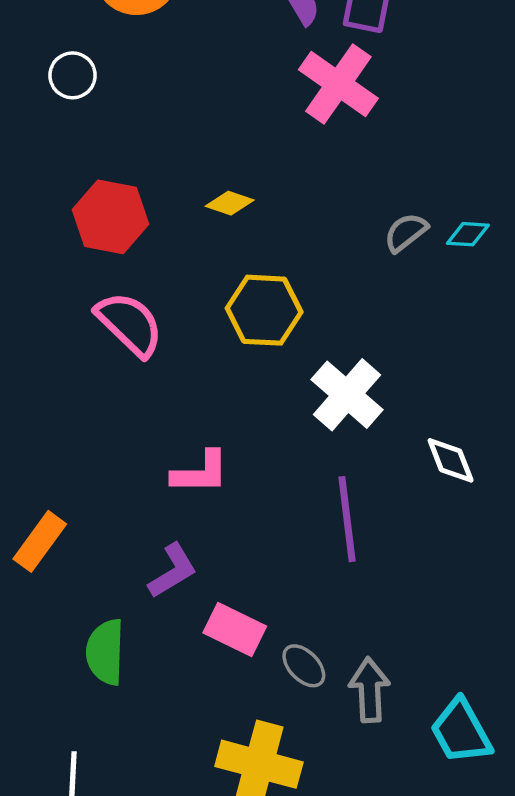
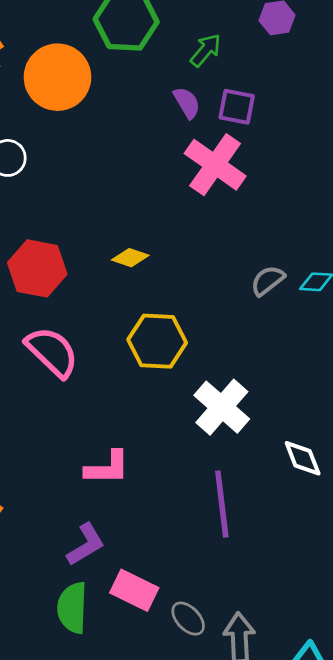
green semicircle: (105, 652) -> (72, 608), moved

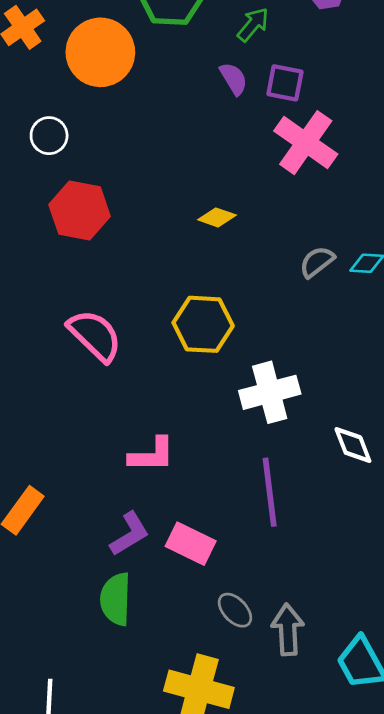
pink cross: (215, 165) -> (306, 143), moved
yellow diamond: (130, 258) -> (217, 217), moved
red hexagon: (37, 268) -> (80, 211), moved
white cross: (222, 407) -> (270, 392), turned 34
pink rectangle: (134, 590) -> (191, 544), moved

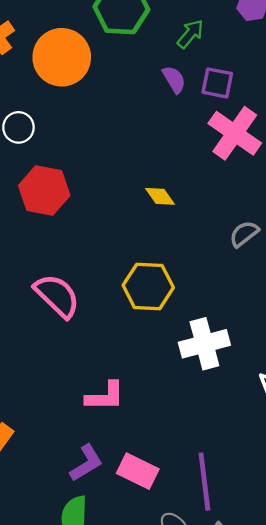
yellow diamond: (217, 217) -> (160, 196), turned 36
purple line: (270, 492) -> (204, 482), moved

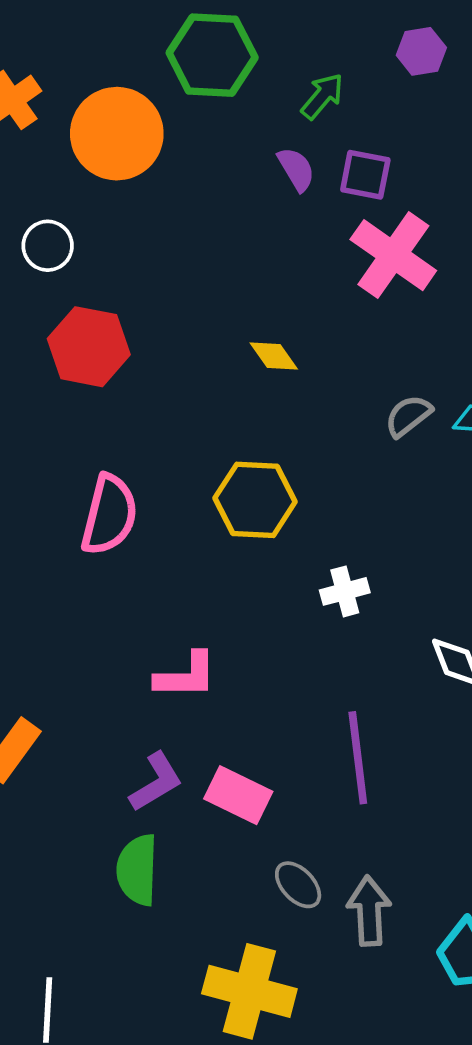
pink semicircle: (57, 296) -> (109, 515), turned 60
white cross: (204, 344) -> (345, 591), size x0.6
purple line: (204, 482) -> (358, 758), moved

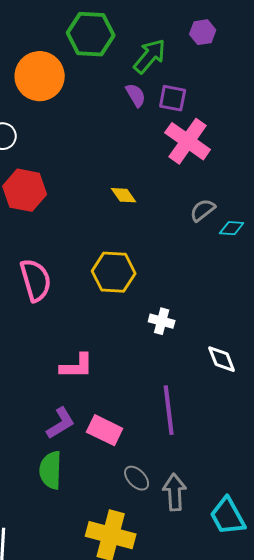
green arrow: (322, 96) -> (150, 56), size x1.4
gray semicircle: (408, 416) -> (203, 210), moved
pink semicircle: (109, 515) -> (36, 280), turned -30
white cross: (345, 591) -> (162, 321), turned 30

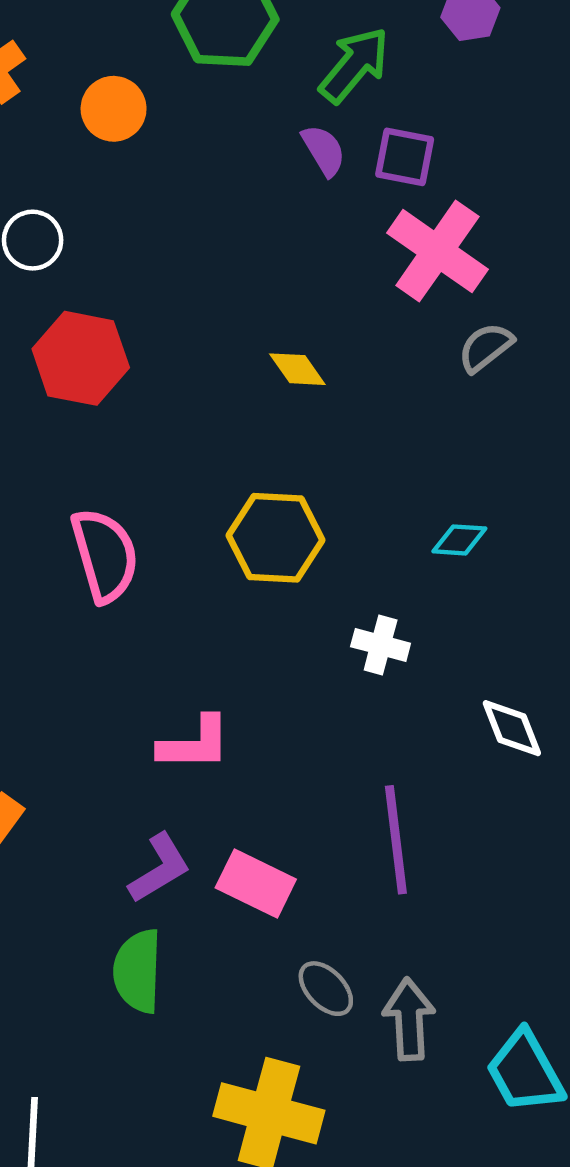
orange circle: (40, 76) -> (114, 109), size x0.6
gray semicircle: (203, 210) -> (486, 347), moved
cyan diamond: (232, 228) -> (459, 540), moved

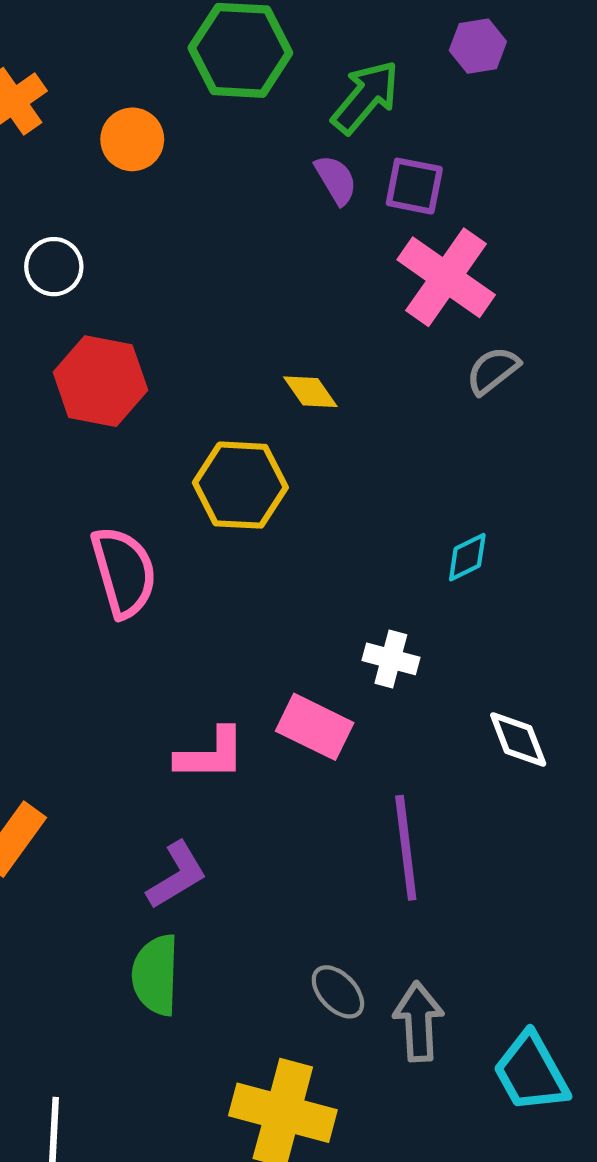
yellow hexagon: (276, 538) -> (240, 485), moved
cyan diamond: (459, 540) -> (467, 557), turned -30
pink rectangle: (256, 884) -> (315, 727), moved

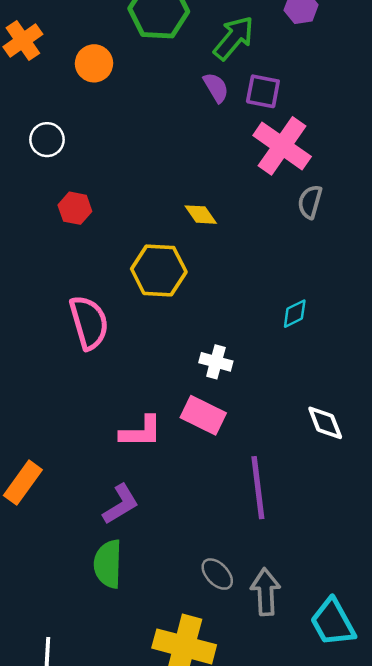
gray semicircle: (493, 371) -> (310, 202), turned -36
red hexagon: (100, 381) -> (75, 208), size x0.6
white cross: (391, 659) -> (216, 362), moved

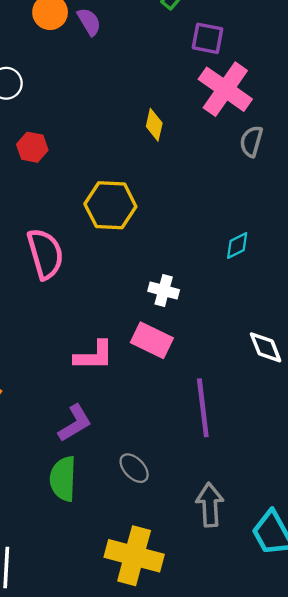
purple semicircle: (216, 88) -> (89, 22), moved
yellow diamond: (201, 215) -> (154, 125), moved, turned 48
gray ellipse: (217, 574) -> (134, 468), moved

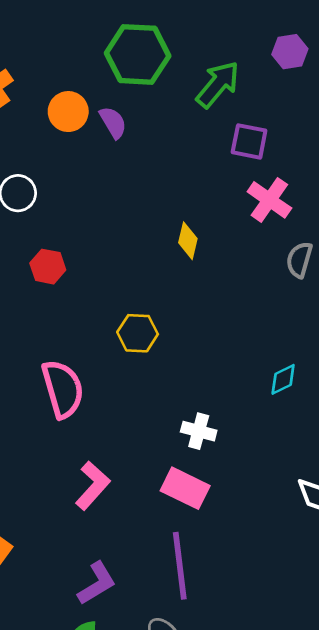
pink cross: (225, 89) -> (269, 200), size x0.7
yellow hexagon: (110, 205) -> (138, 333), size x0.7
pink L-shape: (94, 356) -> (93, 485), moved, turned -48
purple line: (203, 408) -> (180, 566), moved

